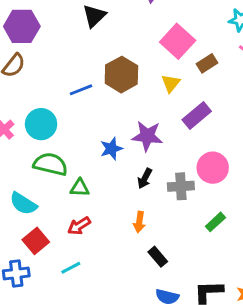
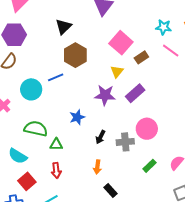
brown hexagon: (121, 75) -> (75, 55), moved
cyan circle: (41, 124) -> (31, 89), moved
purple star: (147, 136) -> (105, 95), moved
red arrow: (79, 226) -> (56, 170), turned -63

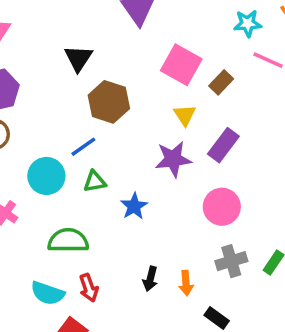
pink circle: (147, 129) -> (222, 207), moved
black arrow: (100, 137) -> (150, 279), moved
gray cross: (125, 142) -> (231, 261), moved
green triangle: (56, 144) -> (95, 182), moved
red arrow: (56, 170) -> (89, 288), moved

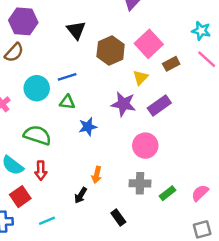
black triangle: (78, 58) -> (76, 30), moved, turned -30
brown hexagon: (109, 102) -> (111, 50), moved
black arrow: (150, 279) -> (81, 195), moved
orange arrow: (186, 283) -> (97, 175), moved

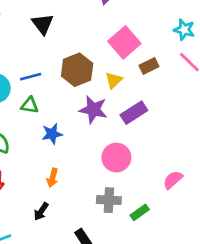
brown hexagon: (111, 50) -> (77, 70), moved
orange arrow: (97, 175) -> (53, 178), moved
pink semicircle: (200, 193) -> (173, 180), moved

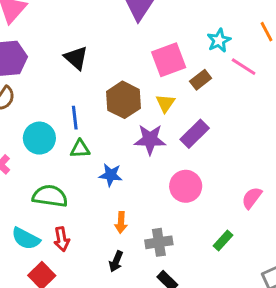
cyan star: (184, 30) -> (219, 40), moved, turned -30
pink square: (124, 42) -> (169, 60), turned 32
blue line: (31, 77) -> (75, 118), turned -70
blue star: (52, 134) -> (111, 175), turned 30
gray cross: (109, 200) -> (159, 242), moved

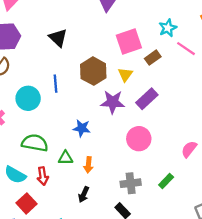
green triangle: (80, 149) -> (66, 158), moved
gray cross: (159, 242) -> (131, 183), moved

